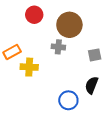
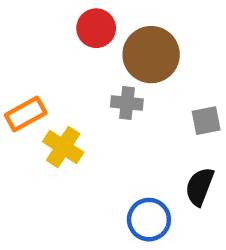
red circle: (34, 15) -> (96, 28), moved
yellow cross: (29, 67) -> (63, 147), turned 30

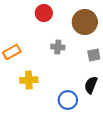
brown circle: (151, 55) -> (85, 22), moved
yellow cross: (63, 147) -> (29, 80), moved, turned -36

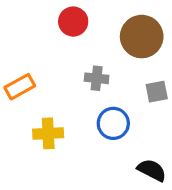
black semicircle: (91, 85) -> (152, 170), moved, turned 96
blue circle: (68, 100) -> (113, 123), moved

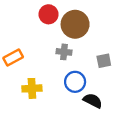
brown circle: (142, 37) -> (75, 24), moved
black semicircle: (152, 170) -> (93, 101), moved

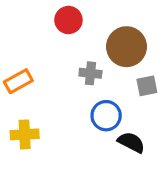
brown circle: (75, 24) -> (126, 47), moved
yellow cross: (32, 88) -> (25, 134), moved

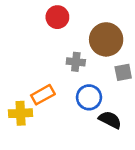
orange rectangle: (18, 81) -> (43, 95), moved

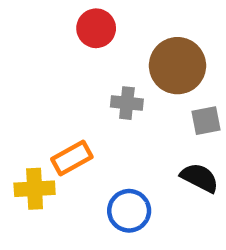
blue circle: (89, 97) -> (129, 211), moved
black semicircle: (110, 120) -> (199, 178), moved

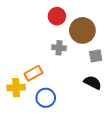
red circle: (96, 28) -> (57, 16), moved
blue circle: (129, 211) -> (46, 98), moved

